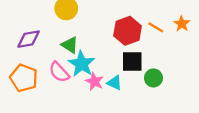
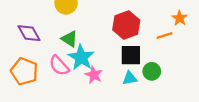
orange line: (156, 27) -> (164, 35), moved, turned -49
purple diamond: (28, 39) -> (29, 33), turned 70
cyan triangle: (115, 83) -> (130, 78), moved, turned -35

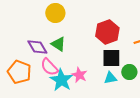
purple diamond: (29, 33) -> (37, 47), moved
cyan star: (81, 57) -> (61, 80), moved

